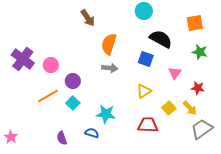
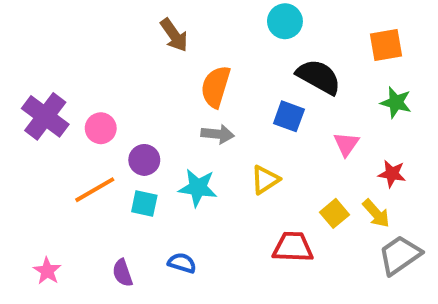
yellow triangle: (144, 91) -> (265, 180), moved
cyan square: (73, 103) -> (144, 204), turned -32
cyan star: (106, 114) -> (198, 188), moved
pink star: (11, 137) -> (47, 271), moved

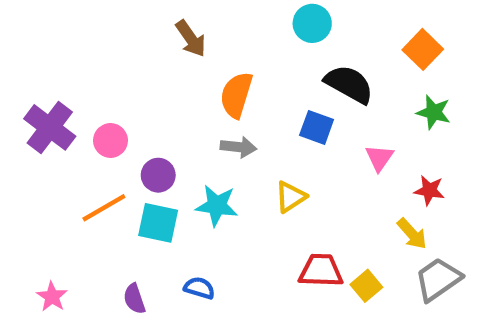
orange square: (386, 45) -> (423, 49), turned -36
cyan square: (144, 204) -> (158, 223), size x1.4
yellow square: (334, 213) -> (366, 286), moved

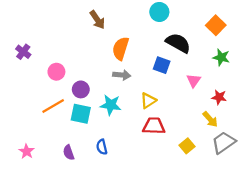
purple cross: (50, 127) -> (23, 52), moved, size x0.6
red trapezoid: (321, 271) -> (154, 126), moved
blue semicircle: (199, 288) -> (102, 147), turned -120

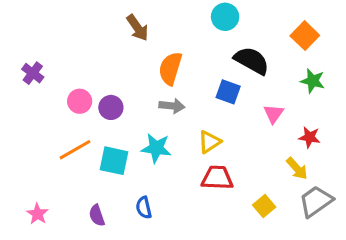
purple circle: (81, 89) -> (111, 107), moved

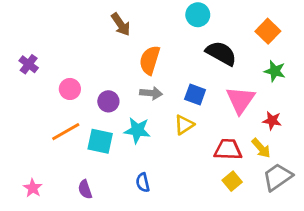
blue square: (228, 92) -> (195, 94), moved
purple circle: (111, 107) -> (108, 101), moved
pink triangle: (274, 114) -> (240, 100), size x1.6
red trapezoid: (217, 178) -> (228, 150), moved
blue semicircle: (144, 208) -> (143, 183), moved

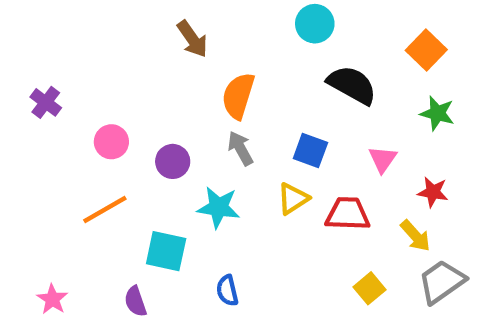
gray arrow: (151, 93) -> (240, 148), turned -125
pink triangle: (240, 100) -> (383, 159), size x0.6
cyan square: (100, 141) -> (166, 251), moved
red trapezoid: (228, 150) -> (348, 214), moved

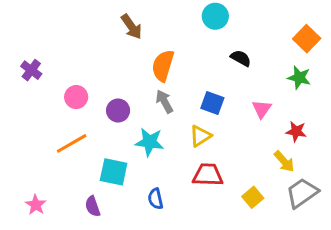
orange square: (426, 50) -> (307, 39), moved
black semicircle: (352, 85) -> (241, 58), size x0.6
red trapezoid: (348, 214) -> (208, 175), moved

